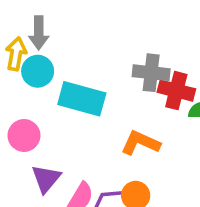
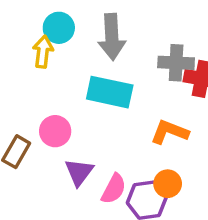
gray arrow: (39, 33) -> (112, 37), moved, size x1.4
cyan circle: (38, 71) -> (59, 28), moved

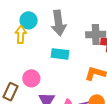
cyan rectangle: (110, 92) -> (60, 54), size x0.7

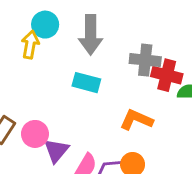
pink circle: (31, 78) -> (35, 134), moved

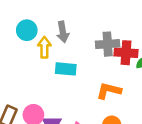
gray arrow: (91, 35) -> (63, 32), size x0.7
yellow arrow: (30, 45) -> (44, 47), moved

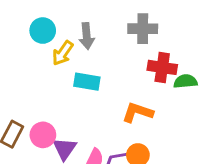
gray cross: (108, 44) -> (143, 29), moved
yellow arrow: (44, 47) -> (63, 53), turned -150

